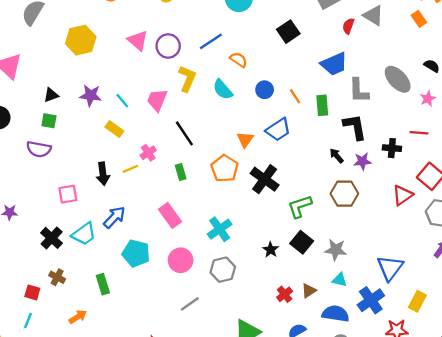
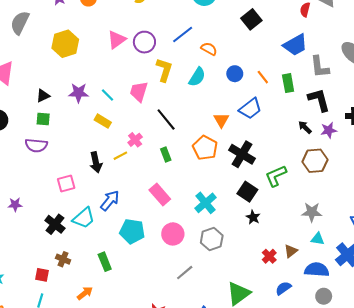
pink triangle: (138, 41) -> (117, 40), turned 48
cyan semicircle: (223, 90) -> (197, 77), turned -102
black square: (302, 242) -> (247, 192), moved

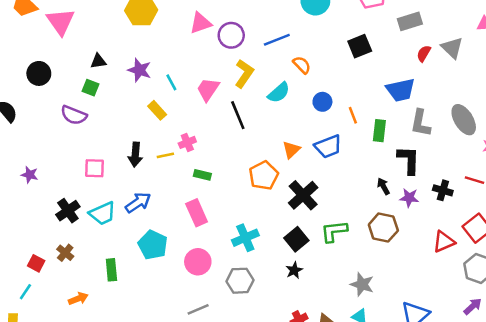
black line: (166, 119) -> (238, 115), moved
green rectangle: (166, 154) -> (202, 175), moved, turned -72

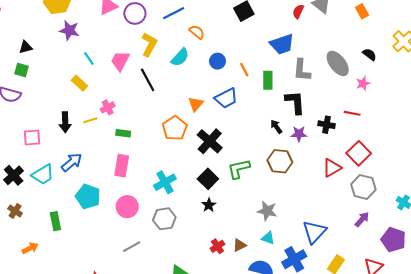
purple star: (140, 70) -> (69, 30), moved
pink rectangle: (197, 213) -> (122, 166), turned 40

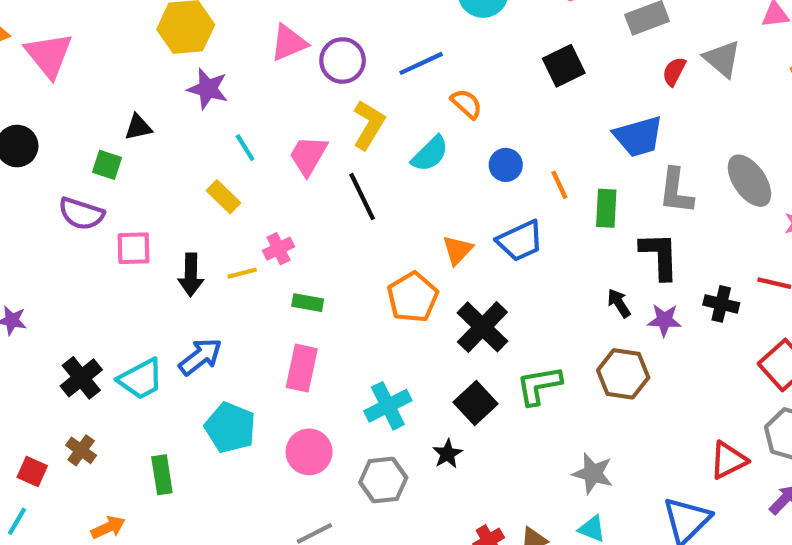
black triangle: (26, 47) -> (138, 127), moved
pink square: (32, 137) -> (134, 248), moved
red triangle: (332, 168) -> (728, 460), moved
black star: (209, 205) -> (447, 454), moved

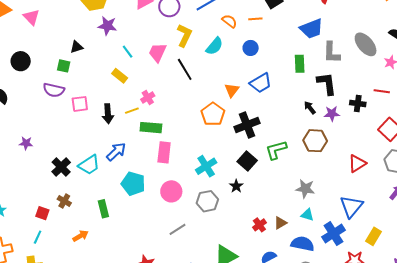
pink triangle: (49, 55) -> (31, 17), size x0.7
orange line: (559, 185) -> (255, 19), moved, turned -64
green rectangle: (308, 303) -> (151, 128), moved, size x1.5
black cross: (482, 327) -> (247, 125), turned 30
red triangle: (728, 460) -> (357, 163), moved

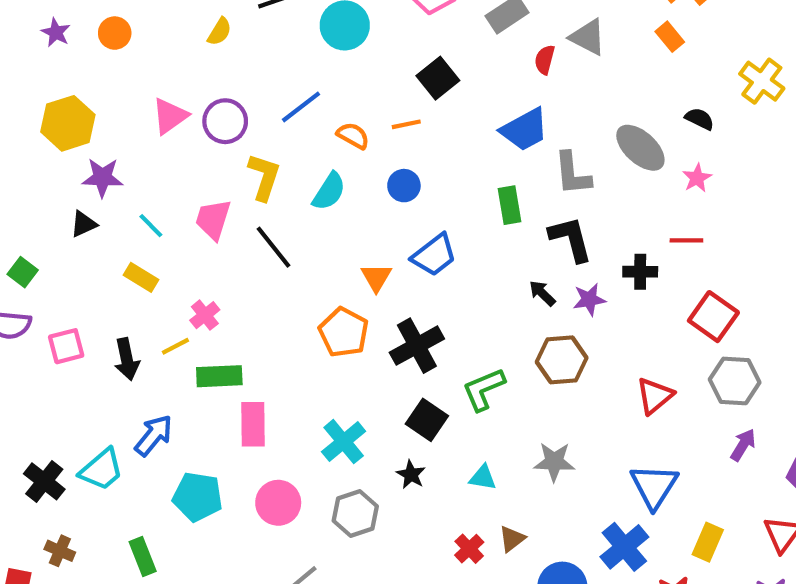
black triangle: (77, 47) -> (83, 224), moved
green square: (64, 66) -> (23, 272), turned 32
cyan triangle: (307, 215) -> (483, 478), moved

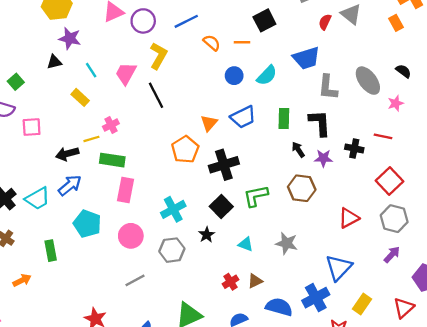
cyan semicircle: (329, 191) -> (267, 75), moved
green rectangle: (509, 205) -> (284, 118), moved
black arrow: (127, 359) -> (67, 154), moved, turned 75

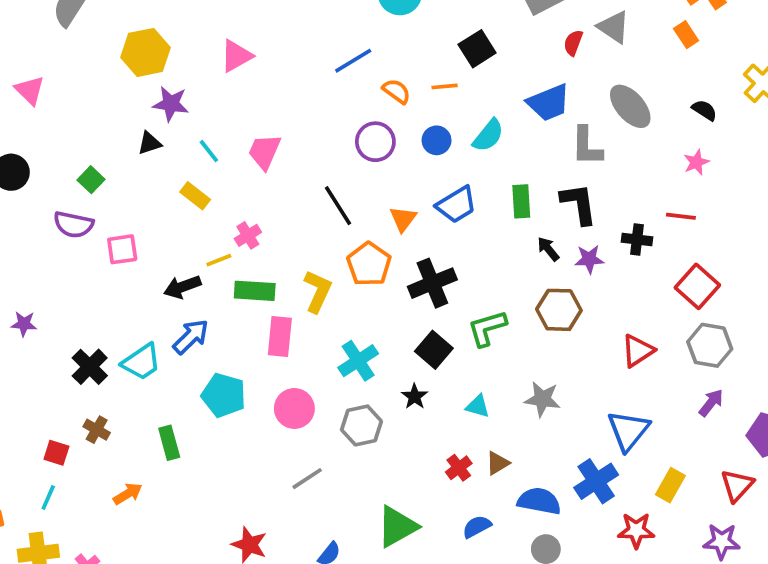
purple circle: (143, 21) -> (375, 142), moved
yellow L-shape: (158, 56) -> (318, 291), moved
gray ellipse: (368, 81) -> (630, 106), moved
black line: (156, 95) -> (338, 206), moved

